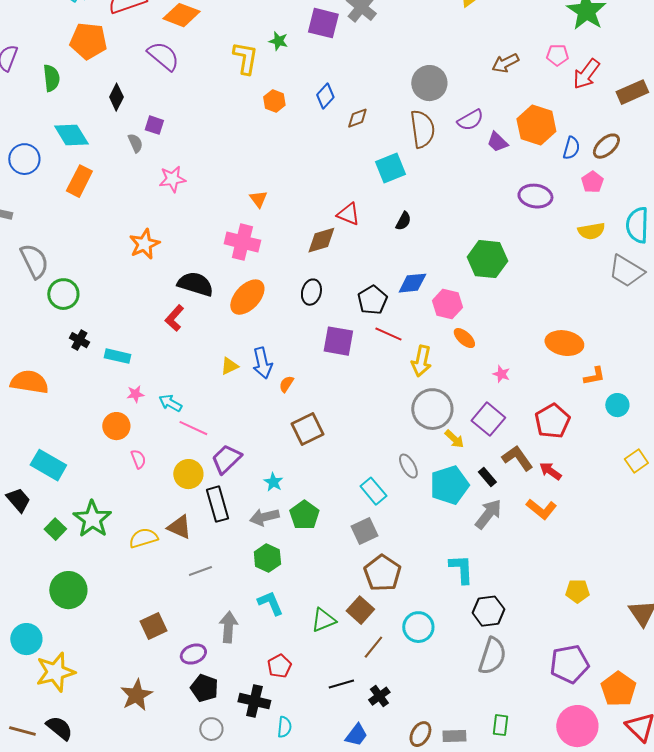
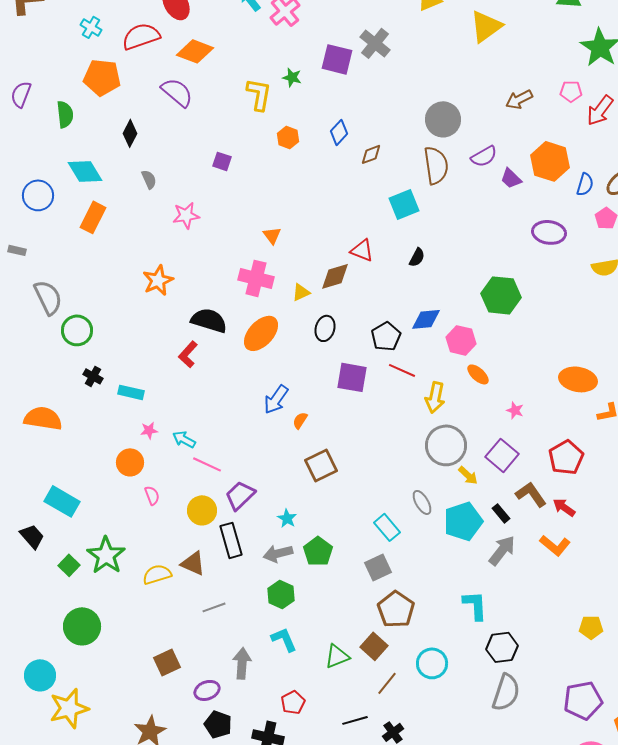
purple square: (154, 125) -> (222, 161), moved
blue arrow: (262, 363) -> (276, 399), turned 48
yellow triangle: (229, 366) -> (301, 292), moved

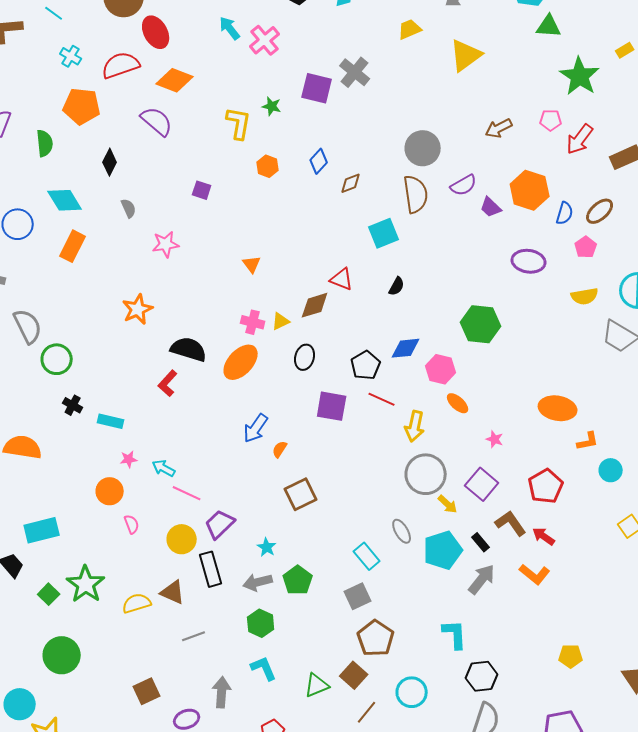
pink cross: (256, 278) -> (253, 322), moved, size x0.7
cyan rectangle: (62, 501) -> (42, 530), turned -44

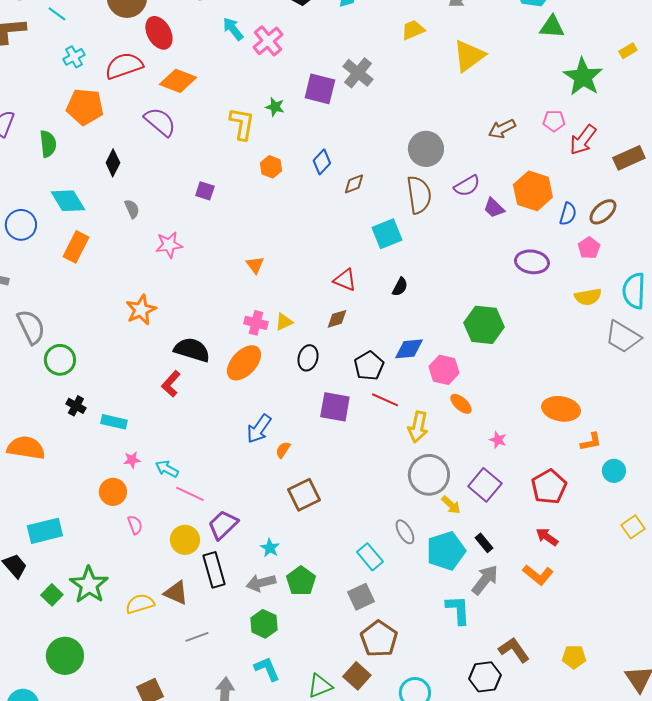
cyan cross: (71, 56) -> (74, 57), turned 30
brown diamond: (315, 305) -> (337, 319), moved, size x0.7
brown L-shape: (511, 523) -> (514, 650), moved
cyan L-shape: (455, 634) -> (458, 610), moved

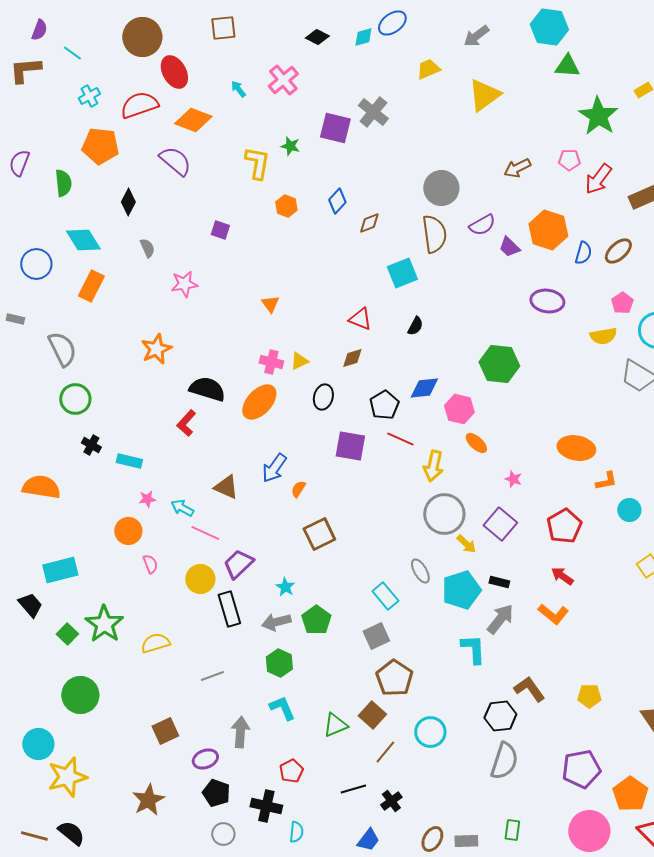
cyan arrow: (233, 29) -> (238, 89), moved, size x0.7
pink pentagon: (589, 248) -> (622, 303), moved
gray semicircle: (31, 327) -> (62, 349), moved
black rectangle: (484, 543) -> (499, 582), turned -36
brown triangle: (176, 593) -> (226, 487), moved

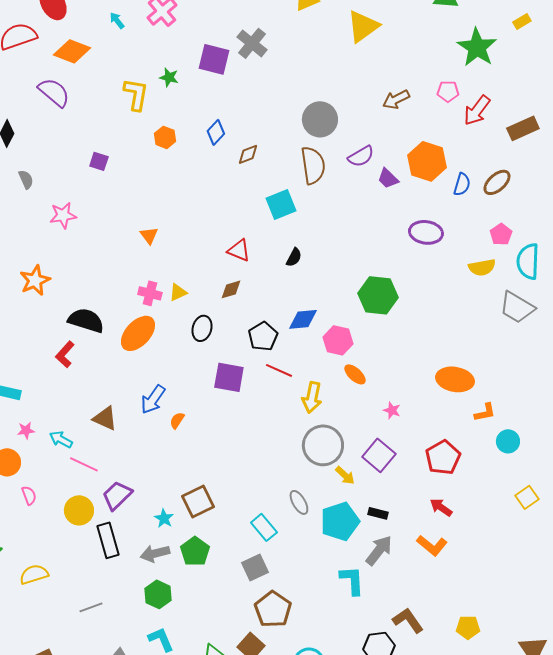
brown square: (319, 534) -> (198, 501), moved

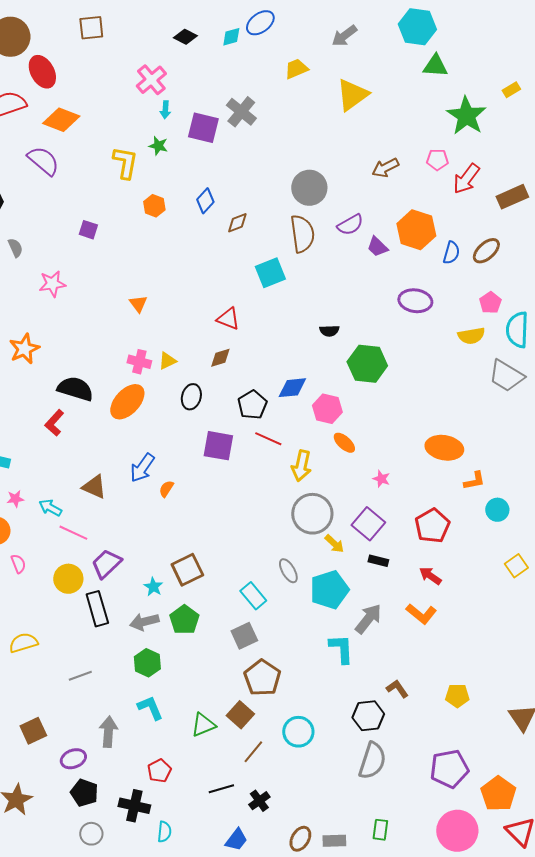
cyan arrow: (117, 20) -> (165, 110), moved, turned -138
black semicircle: (294, 257) -> (329, 331), moved, turned 60
black rectangle: (378, 513) -> (378, 561), moved
brown L-shape: (408, 620) -> (397, 689), size x0.7

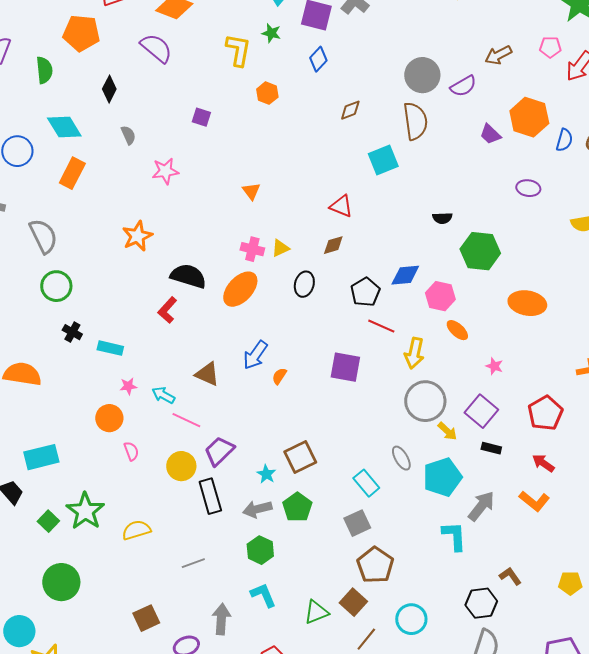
blue diamond: (205, 201) -> (318, 59), moved
purple semicircle: (350, 225) -> (463, 86), moved
purple ellipse: (415, 301) -> (528, 188), size x0.7
purple square: (218, 446) -> (345, 367), moved
orange ellipse: (444, 448) -> (527, 303), moved

